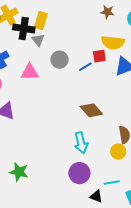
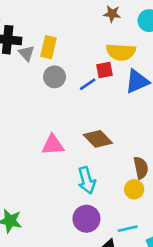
yellow rectangle: (41, 20) -> (48, 47), moved
pink triangle: (30, 72) -> (53, 145), moved

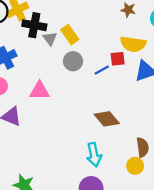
yellow rectangle: (48, 47) -> (70, 35), turned -54
pink triangle: (53, 145) -> (40, 91), moved

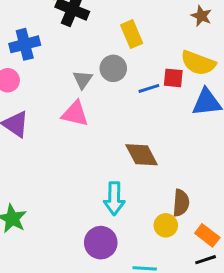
yellow rectangle: (70, 35) -> (132, 34), moved
gray triangle: (50, 38) -> (83, 80), moved
pink triangle: (40, 91) -> (75, 114), moved

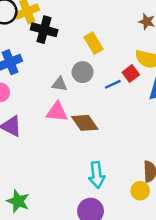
red square: (173, 78) -> (131, 73), turned -35
gray triangle: (83, 80) -> (60, 84), turned -49
brown diamond: (142, 155) -> (85, 123), moved

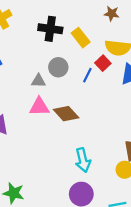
black cross: (44, 30) -> (50, 29), moved
yellow rectangle: (94, 43) -> (81, 38), moved
blue line: (113, 84) -> (87, 75), turned -32

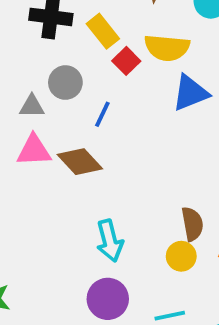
red square: (103, 63) -> (126, 61), moved
blue line: (87, 75) -> (102, 114), moved

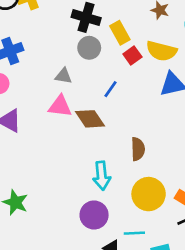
gray circle: (65, 83) -> (89, 48), moved
brown semicircle: (192, 224) -> (138, 149), moved
yellow circle: (181, 256) -> (149, 194), size x1.6

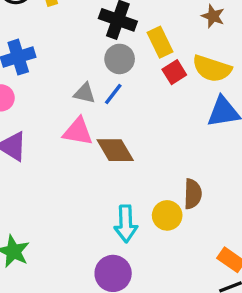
blue line: (110, 89) -> (113, 94), moved
brown semicircle: (138, 149) -> (193, 194), moved
yellow circle: (149, 194) -> (167, 215), moved, size x0.7

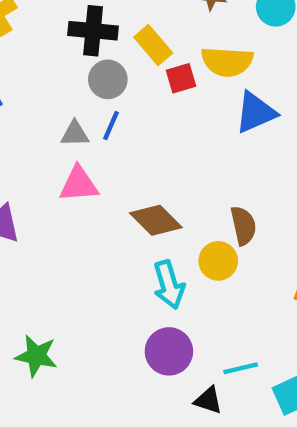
red square: (174, 72) -> (181, 78), turned 30
brown diamond: (115, 150) -> (156, 220), moved

